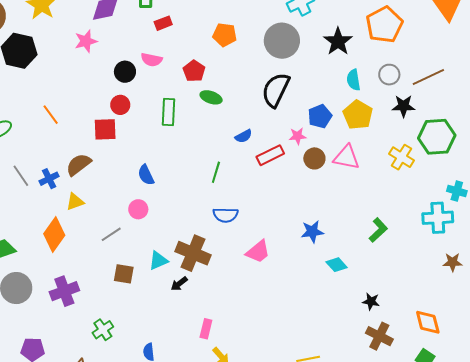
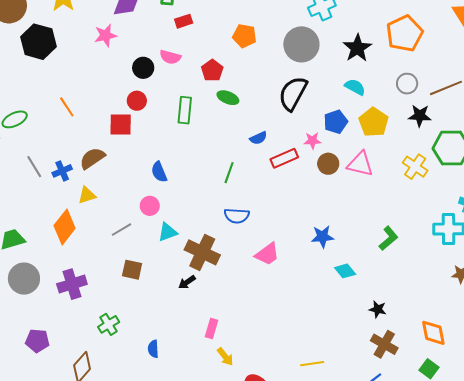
cyan semicircle: (353, 80) -> (355, 87), moved, turned 125
cyan triangle: (158, 261) -> (167, 232), moved

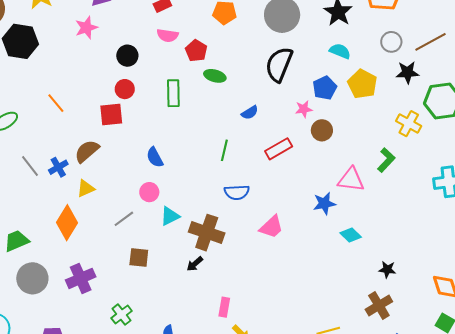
pink semicircle: (170, 57) -> (168, 35), moved
red rectangle: (284, 158) -> (279, 149), moved
pink triangle: (360, 164) -> (351, 180), moved
green L-shape: (388, 238) -> (386, 160), moved
brown cross: (384, 344) -> (379, 305), moved, turned 36

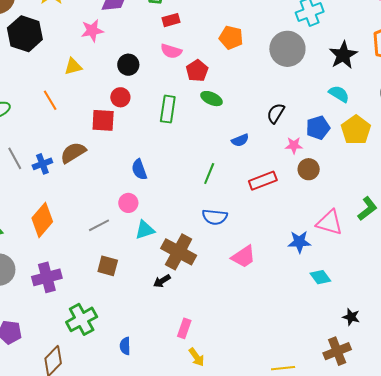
black semicircle: (279, 64) -> (276, 113), moved, size x0.6
yellow triangle: (86, 189) -> (73, 67), moved
green cross: (122, 315) -> (82, 319), size x1.4

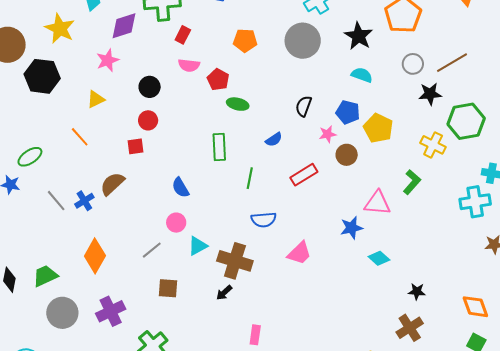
red rectangle: (171, 20) -> (183, 35), turned -36
green rectangle: (168, 109) -> (219, 147), moved
red square: (103, 120) -> (135, 146), size x0.7
blue pentagon: (318, 128) -> (348, 112), turned -30
yellow pentagon: (356, 130) -> (378, 128), moved

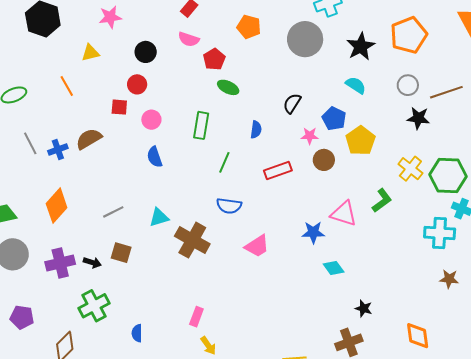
green hexagon: (466, 121) -> (448, 176), moved
blue semicircle: (274, 139) -> (256, 130), turned -60
pink circle: (176, 223) -> (151, 120), moved
black arrow: (224, 293) -> (92, 262), moved, turned -132

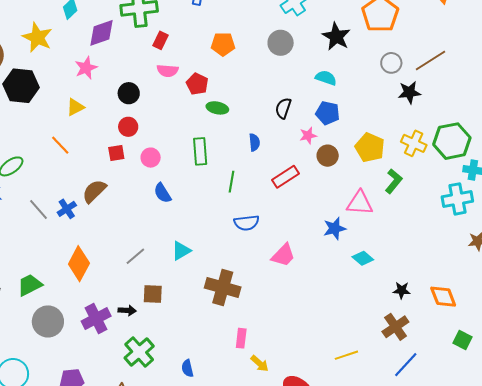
gray circle: (305, 39) -> (281, 43), size x0.7
cyan semicircle: (356, 85) -> (326, 78), moved
yellow pentagon: (360, 141) -> (370, 148), moved
brown cross: (192, 240) -> (223, 287), moved
orange diamond: (418, 336) -> (443, 297), moved

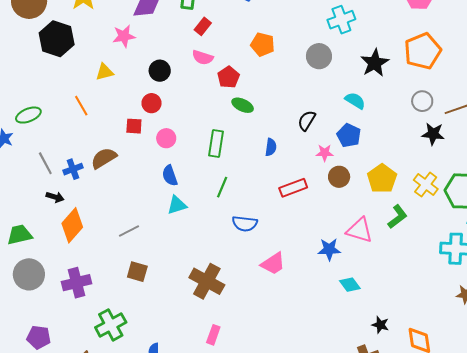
green line: (232, 182) -> (222, 187), moved
cyan triangle: (181, 251) -> (177, 205), moved
black arrow: (127, 310) -> (55, 197), moved

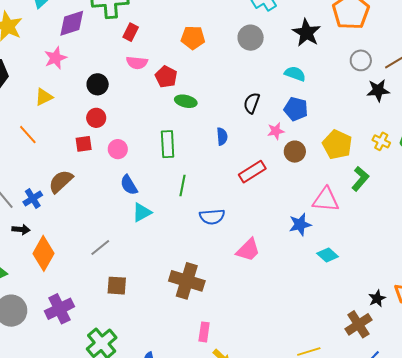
yellow cross: (426, 185) -> (381, 141), size x0.7
black star: (380, 325) -> (377, 299), moved, turned -30

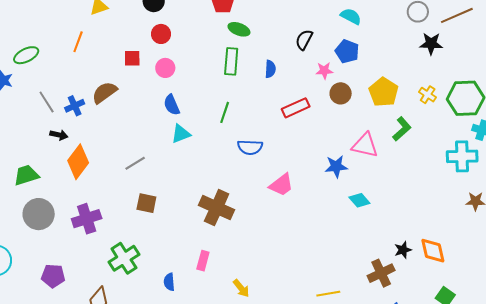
red circle: (96, 118) -> (161, 34), moved
orange line: (28, 135) -> (78, 42), turned 55
green rectangle: (168, 144) -> (231, 61), moved
pink rectangle: (204, 332) -> (203, 261), moved

